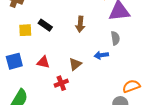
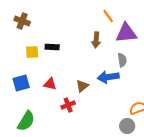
brown arrow: (80, 24) -> (96, 40), moved
black rectangle: (45, 25) -> (52, 47), turned -32
blue arrow: (101, 55) -> (108, 77), size x1.5

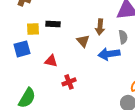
brown arrow: (96, 40) -> (100, 27), moved
blue square: (21, 83) -> (22, 49), moved
brown triangle: (82, 86) -> (83, 41), moved, turned -32

